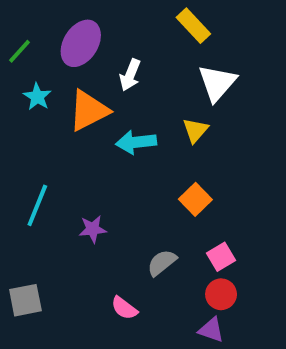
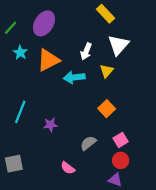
white arrow: (130, 75) -> (86, 51), moved

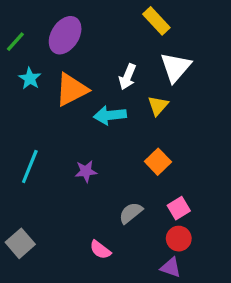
purple star: (50, 125) -> (86, 171), moved
gray square: (14, 164) -> (20, 243), turned -30

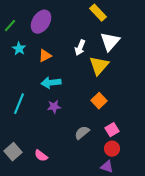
orange triangle: (71, 90) -> (45, 56), size x0.6
yellow triangle: (158, 106) -> (99, 66), size x1.5
cyan arrow: (110, 115) -> (51, 83), moved
pink semicircle: (100, 250) -> (41, 156), moved

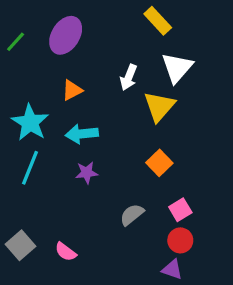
cyan star: (19, 49) -> (30, 123), moved, size x1.6

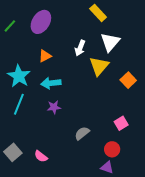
orange square: (159, 163) -> (128, 80), moved
pink square: (180, 210) -> (121, 123), moved

